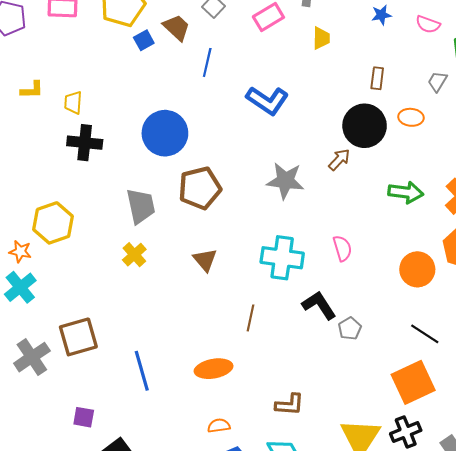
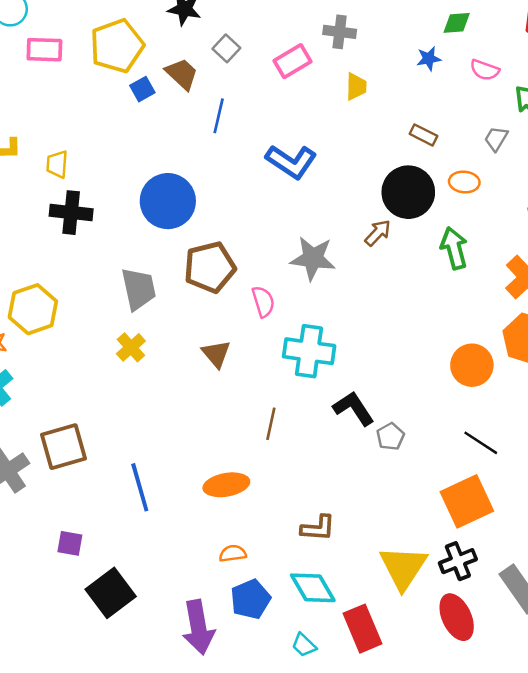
brown rectangle: (377, 78) -> (424, 135), turned -70
green arrow: (406, 192) -> (454, 248), moved, turned -112
pink semicircle: (342, 248) -> (263, 302), moved

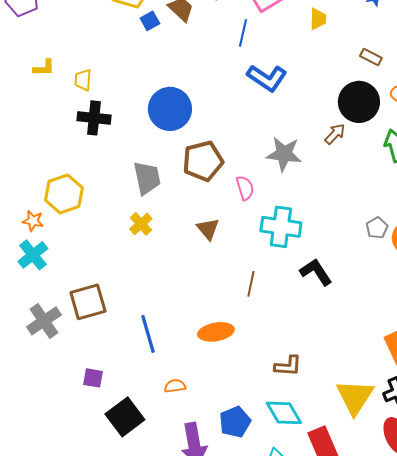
blue line: (219, 116) -> (243, 33), moved
gray pentagon: (390, 436) -> (377, 228), moved
orange semicircle: (233, 553) -> (175, 386), moved

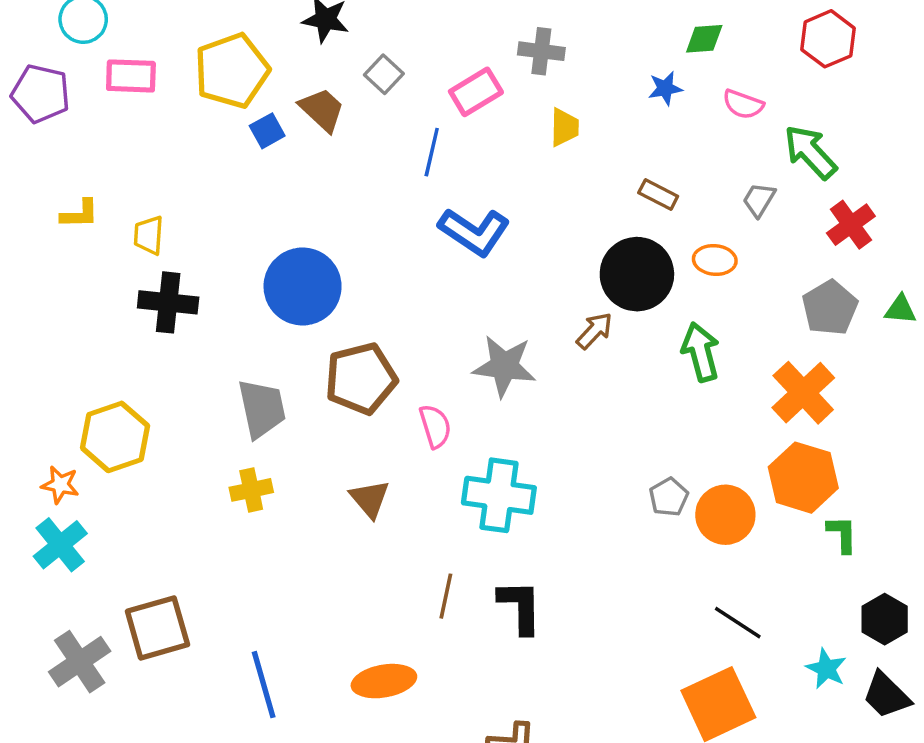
yellow cross: (141, 224) -> (251, 490), turned 30
black L-shape: (316, 272) -> (520, 607), moved, turned 32

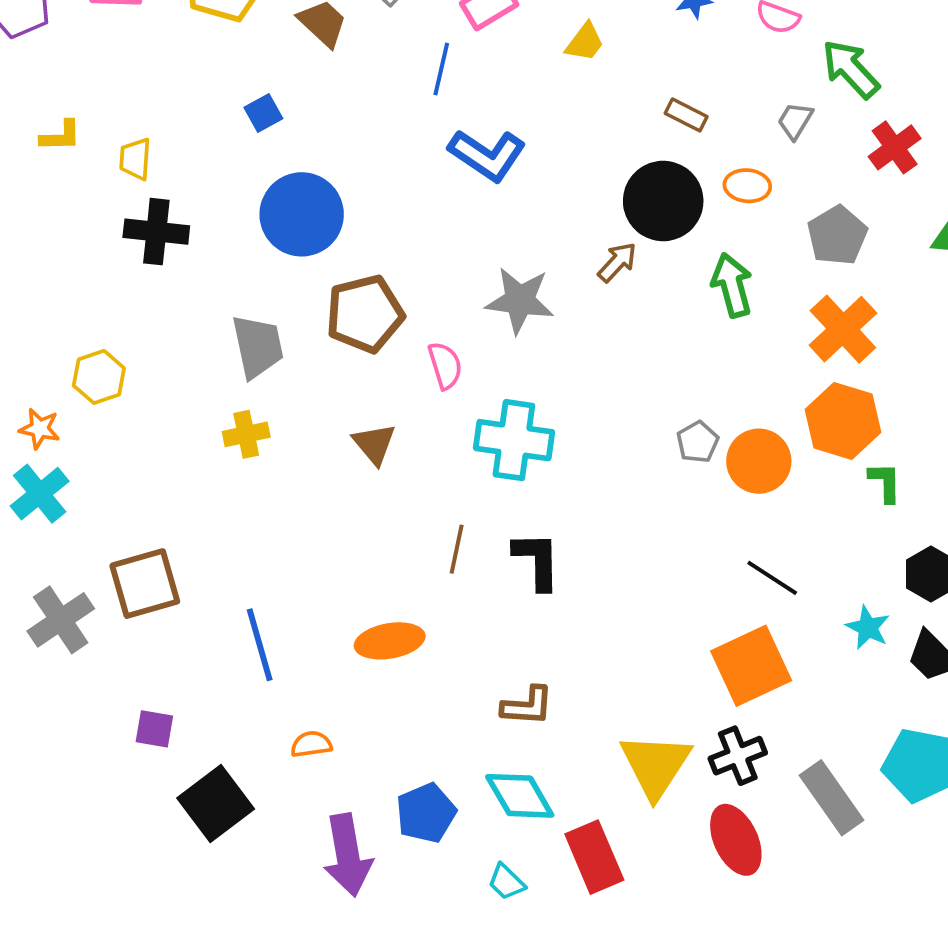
yellow trapezoid: (564, 127) -> (585, 42), turned 36
blue square: (267, 131) -> (263, 113), moved
gray pentagon: (830, 308) -> (837, 235), moved
yellow hexagon: (115, 437) -> (99, 377), size x0.7

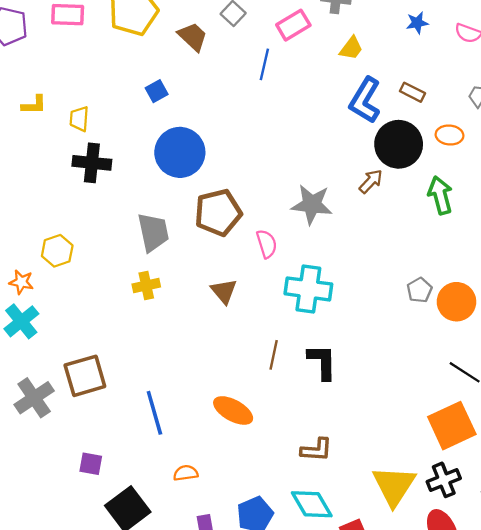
blue L-shape: (487, 155) -> (365, 100), moved, turned 87
orange ellipse: (390, 641) -> (233, 410), turned 39

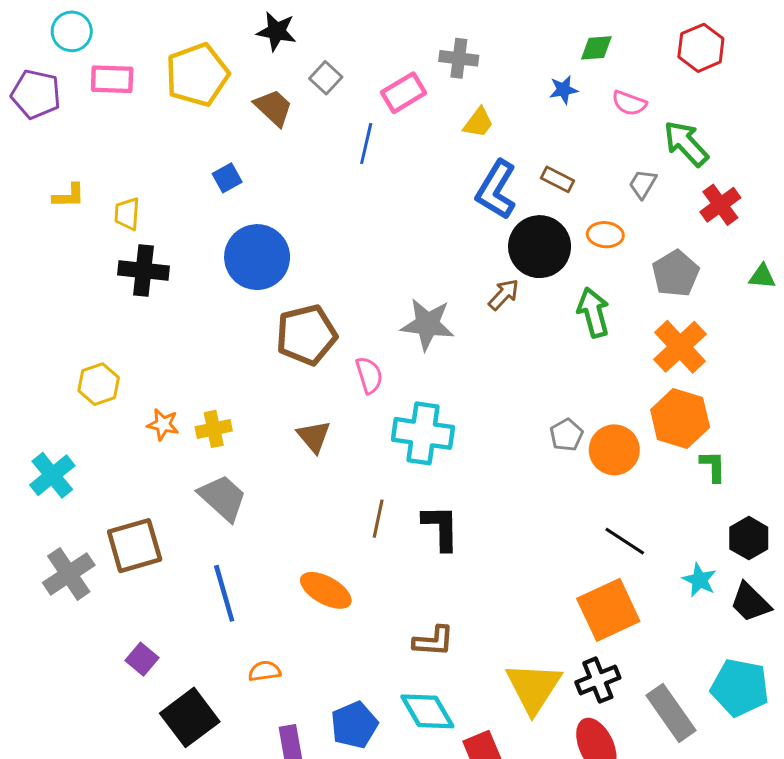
gray trapezoid: (153, 232) -> (223, 498), moved, turned -36
orange star: (21, 282) -> (163, 424), moved
purple square: (91, 464) -> (142, 659), turned 30

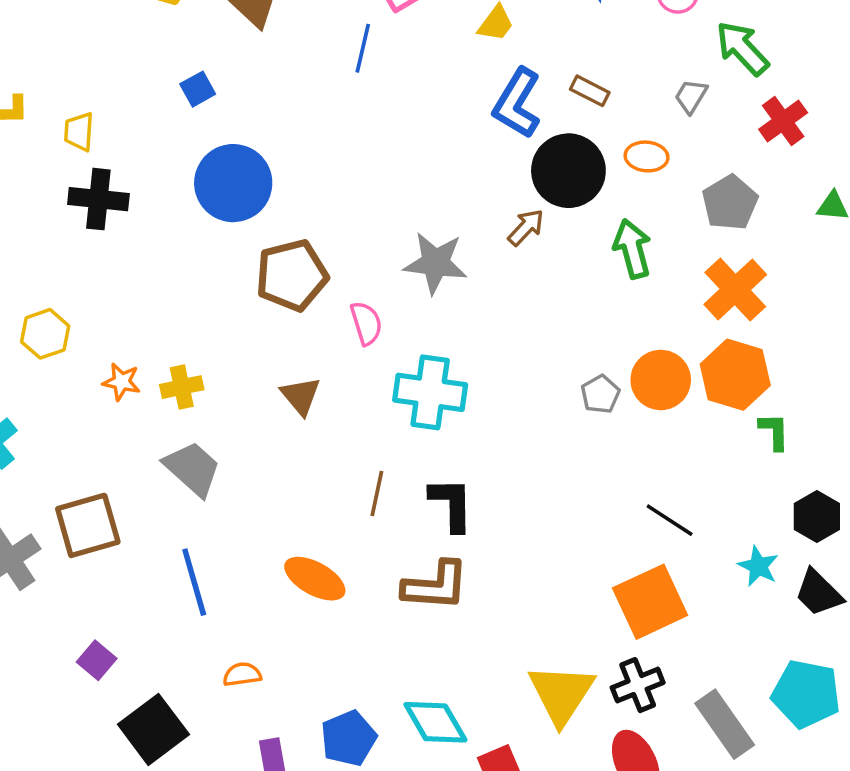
orange circle: (614, 450) -> (661, 380), moved
brown L-shape: (433, 641) -> (435, 586), moved, size x1.4

